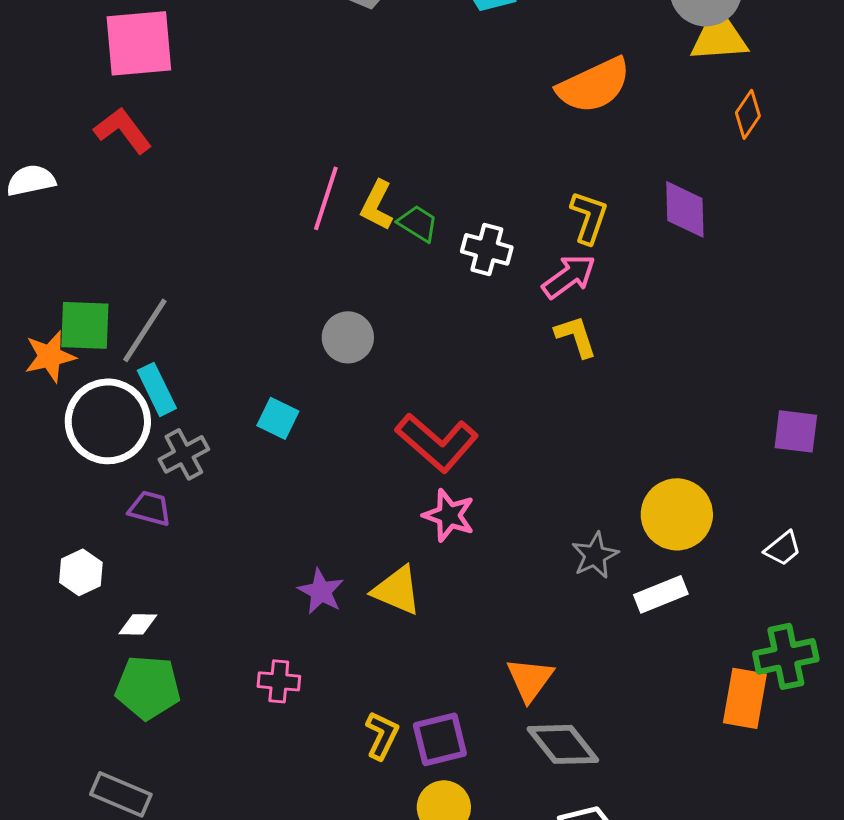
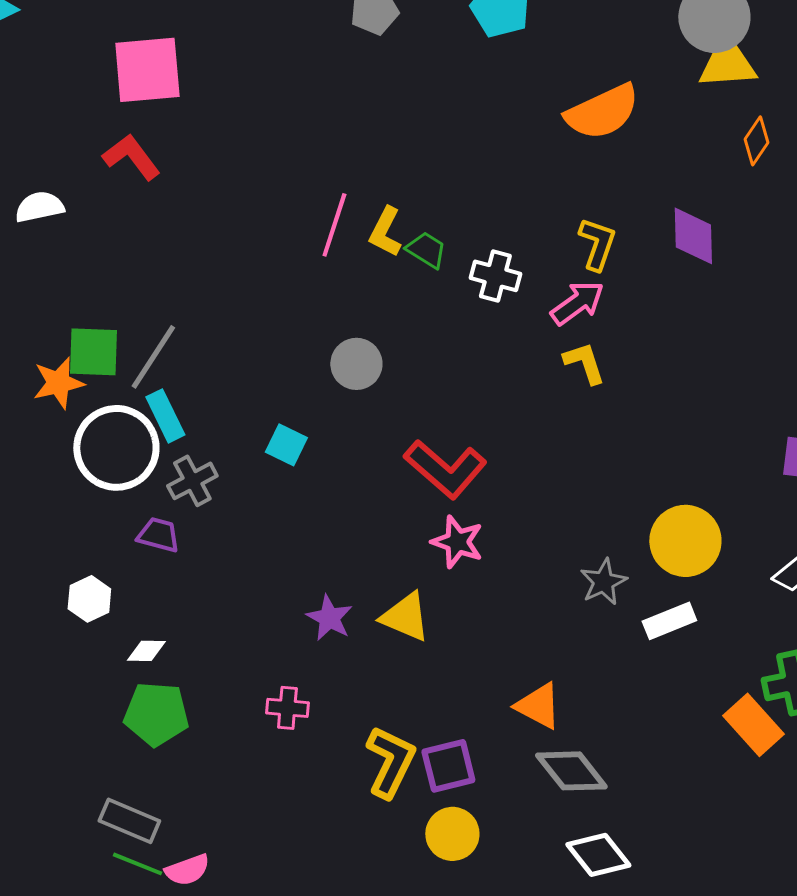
orange triangle: (530, 679) -> (538, 706), turned -38
orange rectangle: (745, 698) -> (753, 725), turned -52
yellow L-shape: (382, 735) -> (390, 762), size x1.5

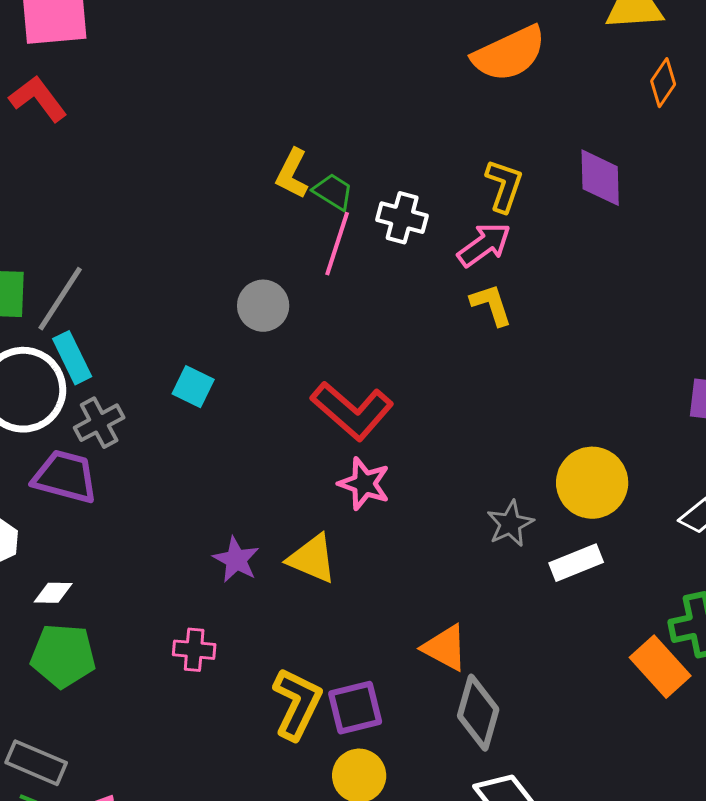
pink line: (334, 225) -> (337, 244), moved
purple trapezoid: (158, 535) -> (65, 477), size x1.5
gray diamond: (571, 771) -> (478, 713), turned 54

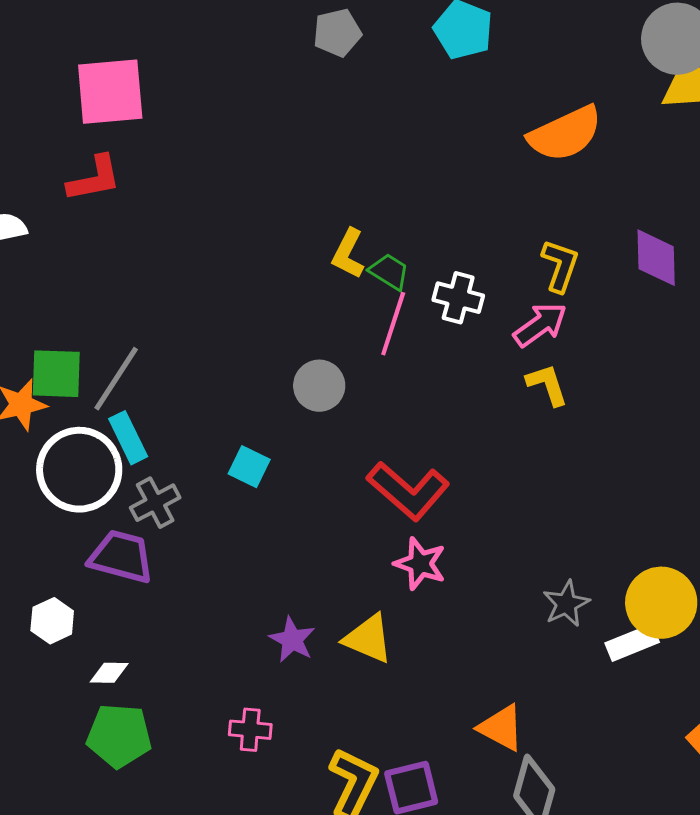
red L-shape: (38, 99) -> (94, 179), turned 116
yellow circle: (592, 483) -> (661, 603), moved

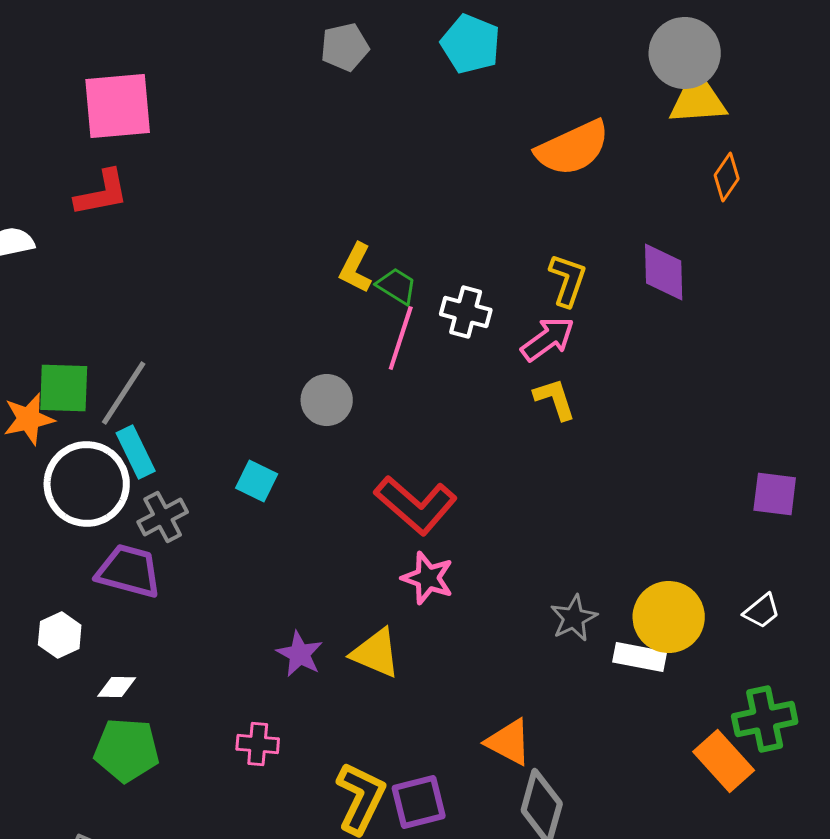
white rectangle: (632, 643) -> (640, 657), turned 33

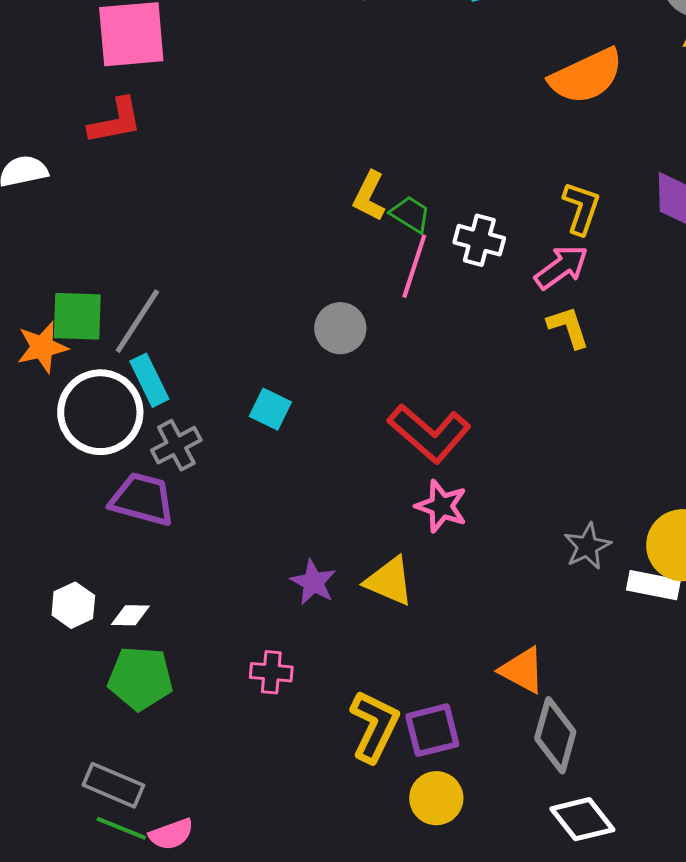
white hexagon: (60, 635) -> (73, 605), moved

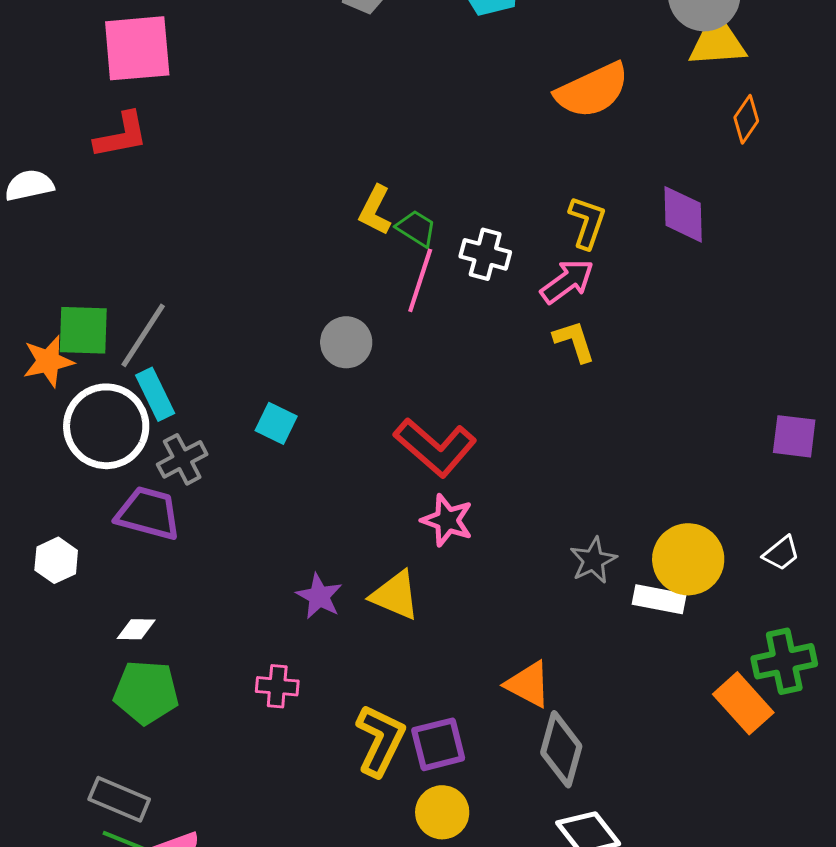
white hexagon: (73, 605) -> (56, 560), moved

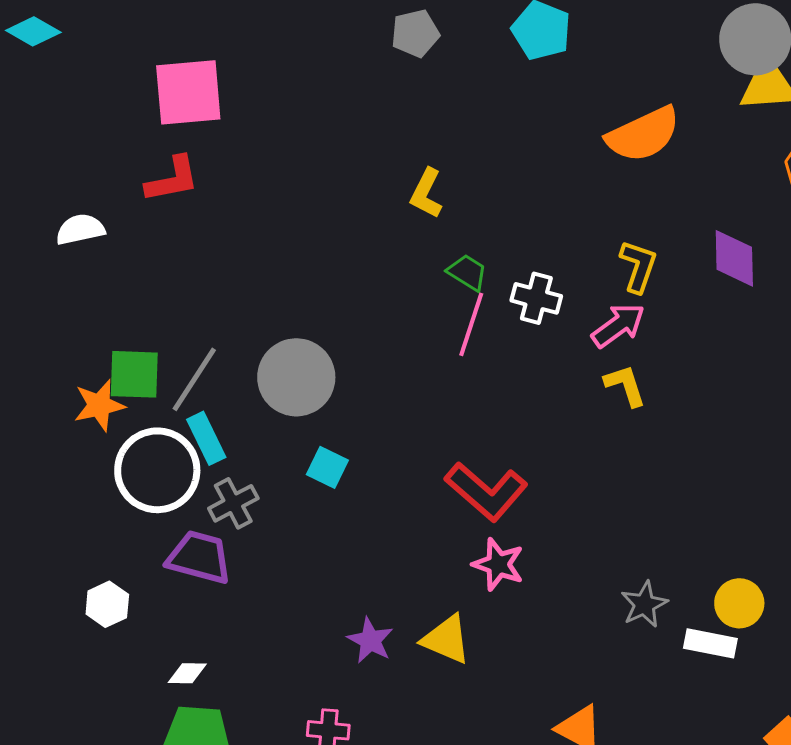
yellow L-shape: (375, 210) -> (426, 193), moved
gray circle: (346, 342) -> (296, 377), moved, size x1.5
yellow circle: (688, 559) -> (739, 603), size x0.7

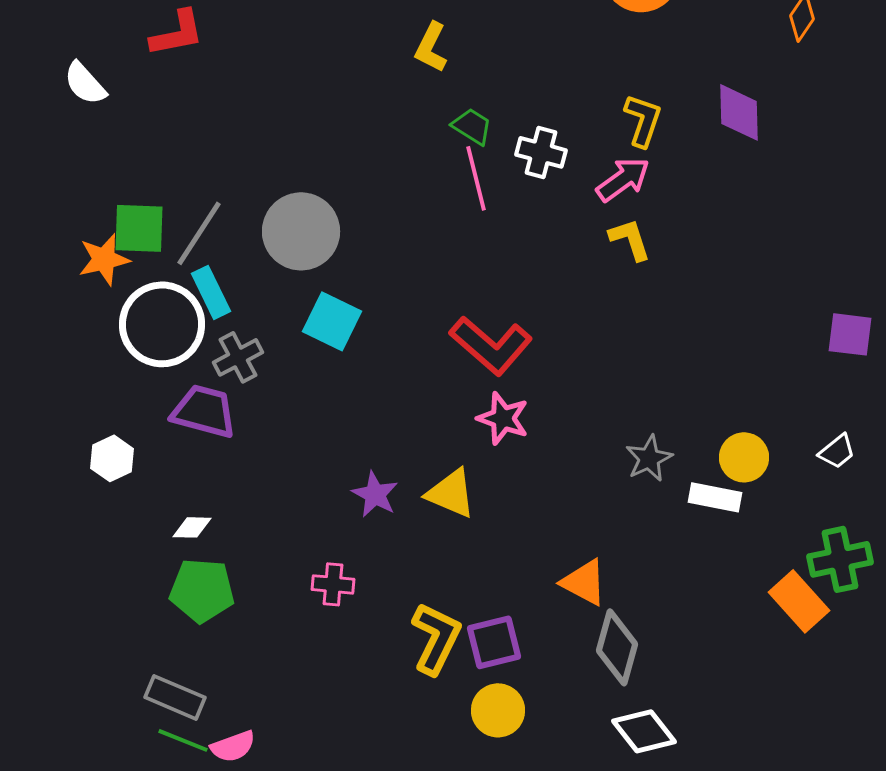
white semicircle: (80, 229) -> (85, 83), turned -120
pink line: (471, 324) -> (476, 178), turned -32
cyan square: (327, 467) -> (332, 321), size x1.4

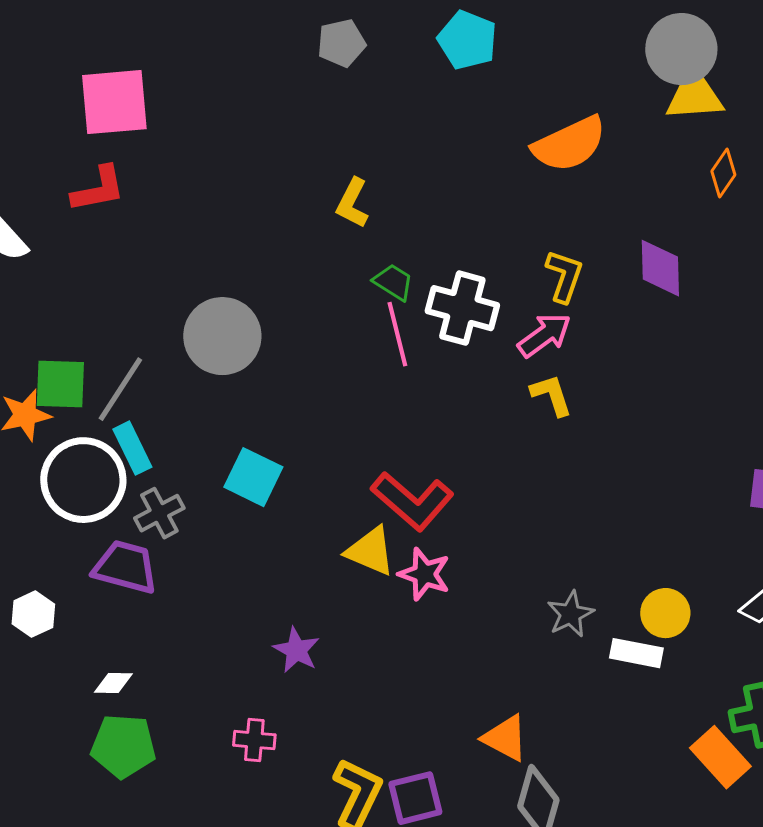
white cross: (541, 152) -> (462, 308), size x1.4
gray circle: (301, 231) -> (222, 336), moved
yellow triangle: (451, 493) -> (370, 551), moved

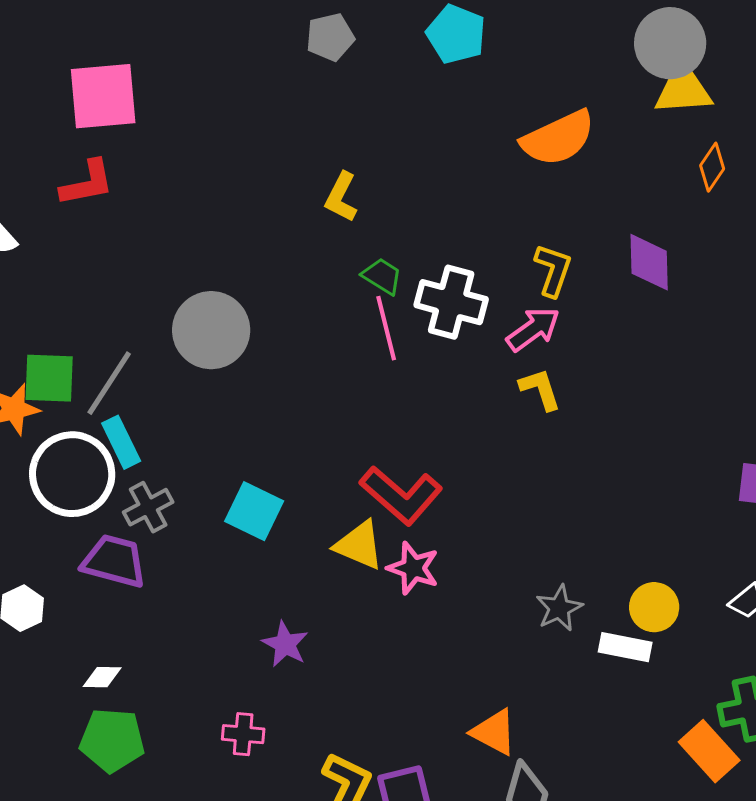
cyan square: (253, 477) -> (254, 511), moved

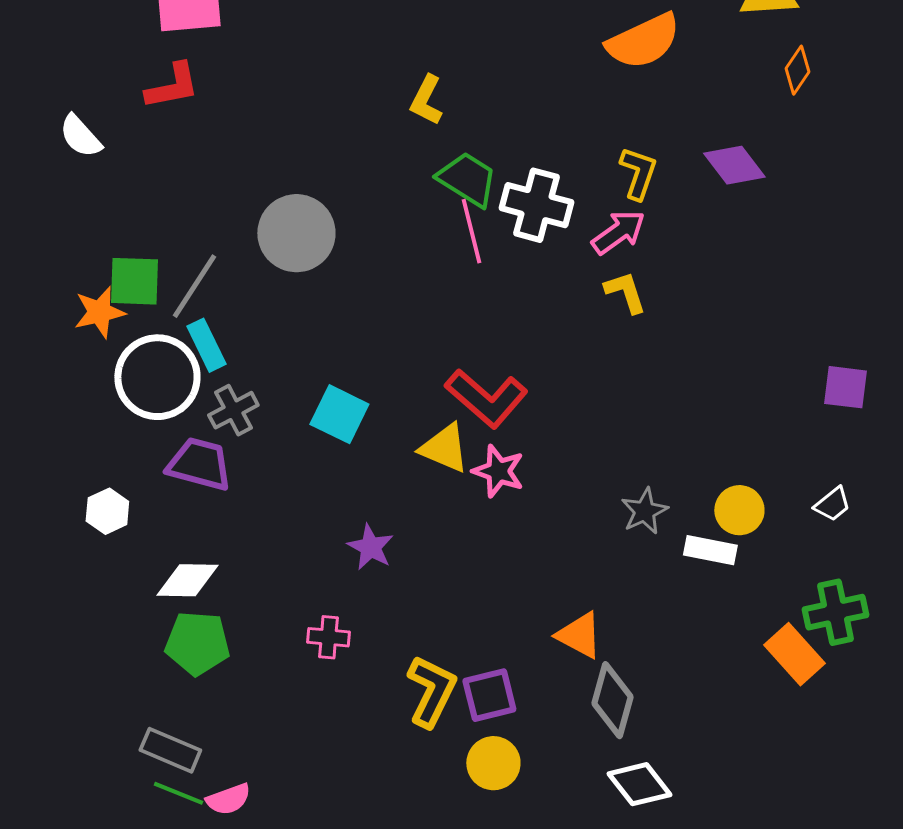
purple diamond: (649, 262) -> (734, 165), turned -36
green trapezoid: (382, 276) -> (467, 179), size x1.5
white diamond: (102, 677) -> (187, 580), size x1.6

